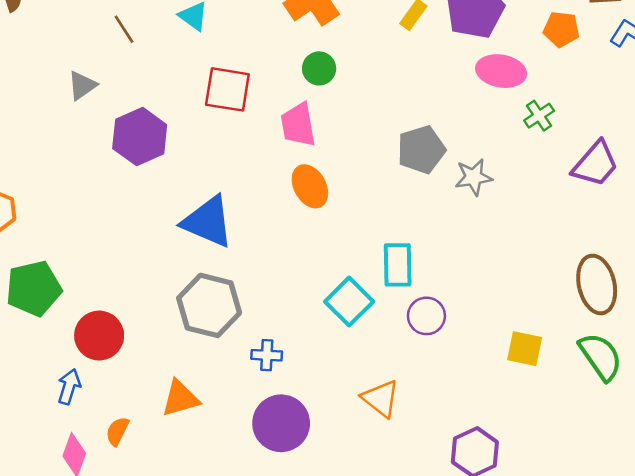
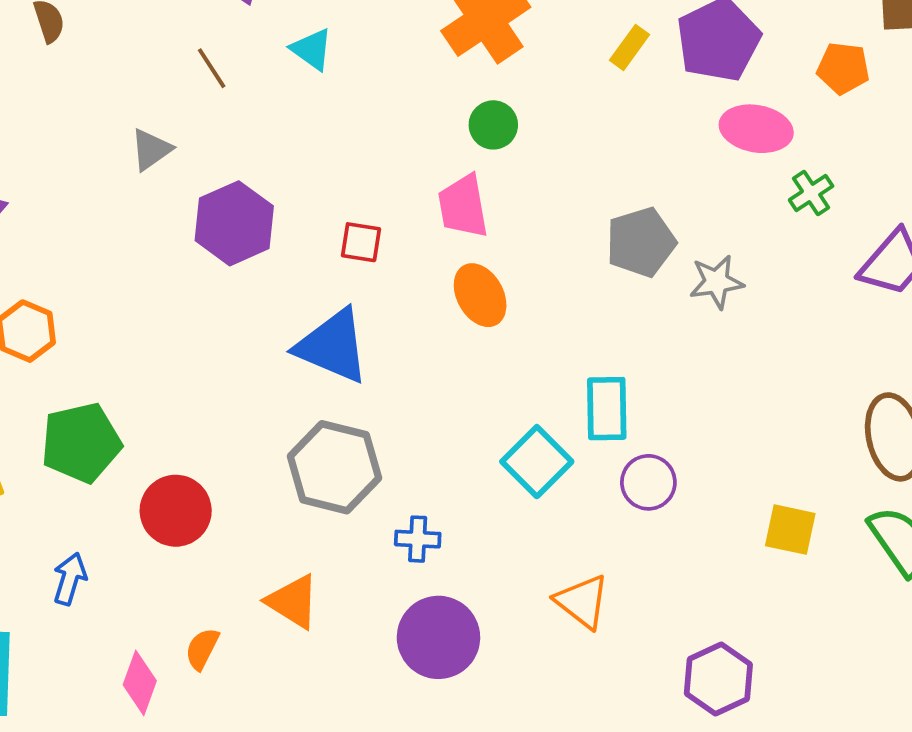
red square: (227, 89) -> (361, 242), moved, size x0.6
blue arrow: (69, 387) -> (70, 579), moved
orange triangle: (180, 398) -> (293, 601), turned 48

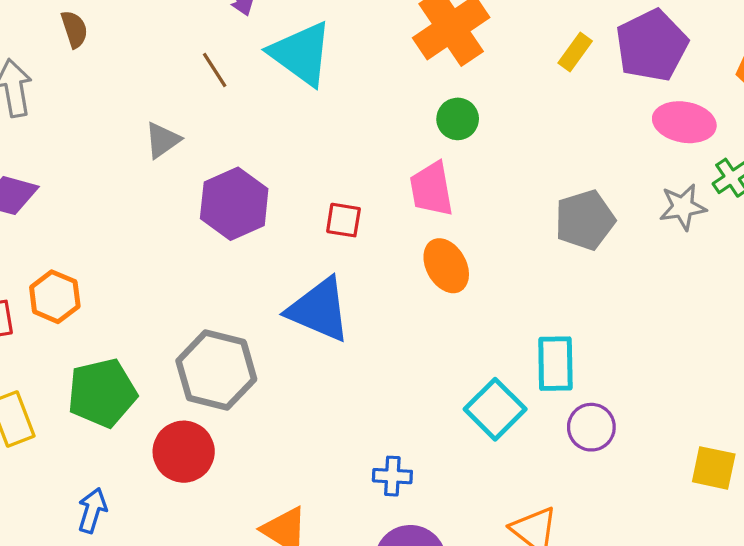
cyan triangle: (312, 49) -> (301, 54), size x1.8
gray star: (716, 282) -> (683, 207), moved
gray hexagon: (334, 467) -> (216, 370), moved

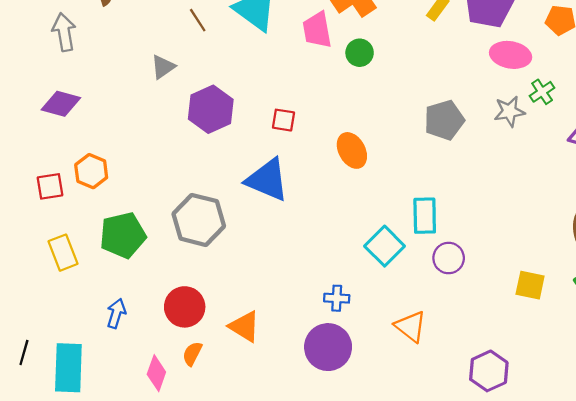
pink trapezoid: (432, 189) -> (317, 30), moved
red circle: (184, 452) -> (185, 307), moved
blue cross: (392, 476) -> (337, 298), moved

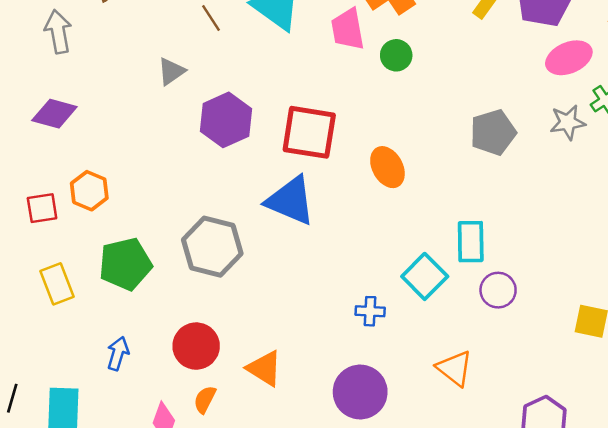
pink ellipse: (511, 55) -> (569, 58), turned -33
red square: (284, 120) -> (309, 132), size x2.0
blue cross: (337, 298) -> (370, 311), moved

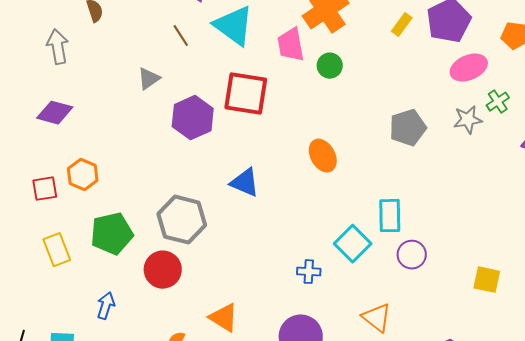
red square: (309, 132) -> (246, 94), moved
blue triangle: (291, 201) -> (245, 183), size x0.7
red circle: (196, 346) -> (163, 270), moved

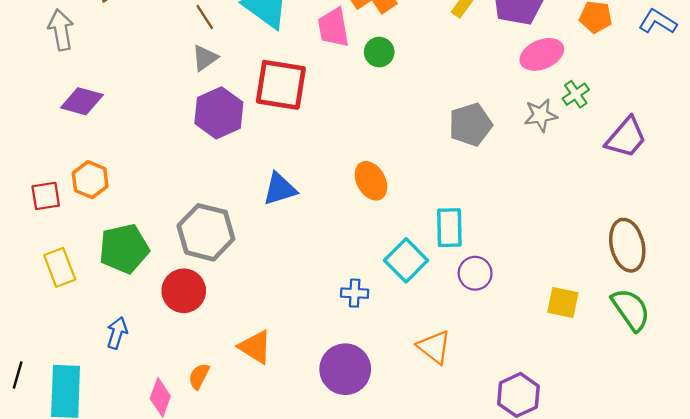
gray triangle: (149, 79) -> (205, 58), moved
purple diamond: (55, 113) -> (82, 101), moved
orange ellipse: (323, 156) -> (371, 181), moved
blue triangle: (245, 183) -> (280, 189), turned -40

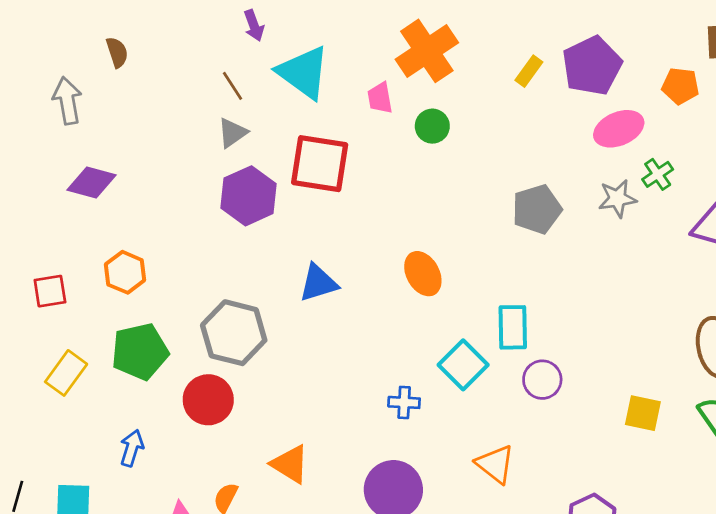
pink trapezoid: (334, 27) -> (380, 98), size x0.7
orange hexagon: (90, 180) -> (125, 272), moved
yellow rectangle: (60, 267) -> (66, 373), turned 57

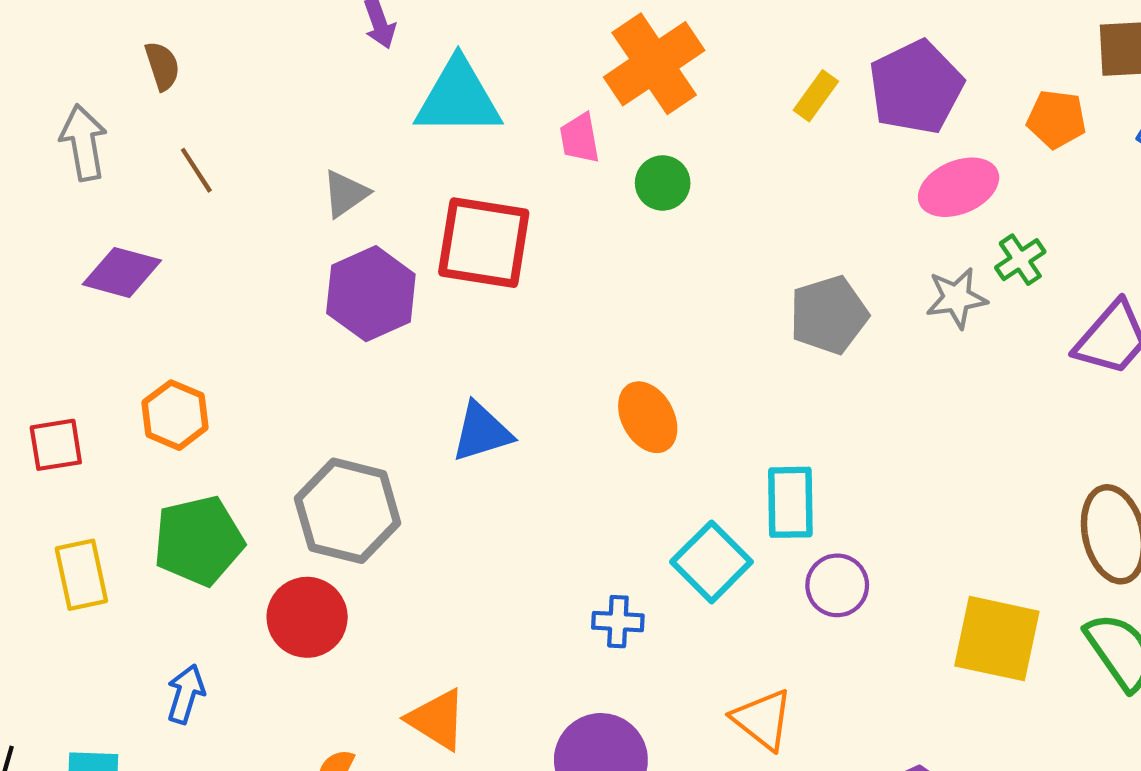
cyan triangle: (303, 72) -> (458, 98), turned -36
brown line: (232, 86) -> (196, 170), moved
yellow rectangle: (66, 373) -> (81, 575), turned -48
yellow square: (643, 413) -> (997, 639), size x1.5

